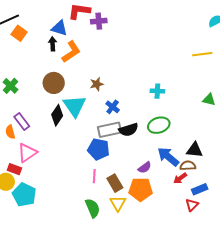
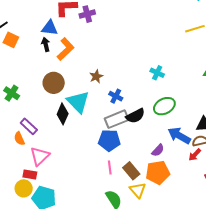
cyan cross: (157, 91) -> (157, 73), turned 32

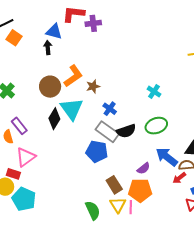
orange L-shape: (65, 49) -> (73, 76), moved
gray rectangle: (117, 119) -> (107, 132), turned 50
pink line: (110, 167) -> (131, 207), moved

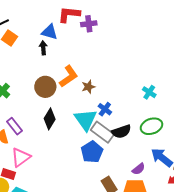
cyan triangle: (72, 109) -> (86, 120), moved
blue pentagon: (97, 151) -> (92, 152), turned 30

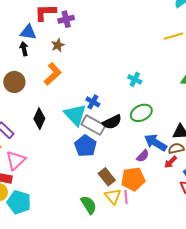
brown circle: (45, 87) -> (14, 82), moved
brown star: (88, 87) -> (58, 45), moved
purple semicircle: (138, 169) -> (143, 156), moved

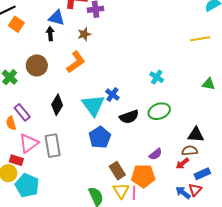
gray rectangle: (93, 125) -> (53, 146), moved, turned 45
blue arrow: (155, 143) -> (183, 193), moved, size x0.7

